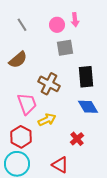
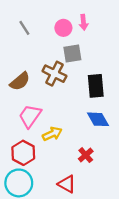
brown semicircle: (18, 60) -> (20, 81), moved
brown cross: (49, 84) -> (54, 74), moved
pink trapezoid: (27, 104) -> (30, 116), turned -125

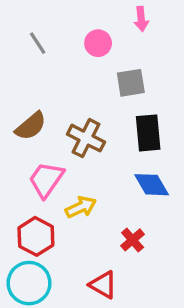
pink arrow: (83, 22) -> (141, 19), moved
gray square: (72, 54) -> (131, 83), moved
brown cross: (54, 74) -> (86, 138), moved

